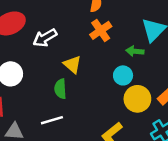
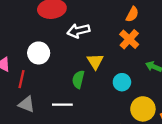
orange cross: (101, 30) -> (129, 39), turned -30
cyan circle: (123, 75) -> (122, 82), moved

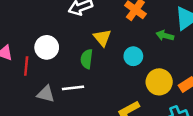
white circle: (39, 53) -> (47, 47), moved
gray triangle: (26, 104) -> (46, 94), moved

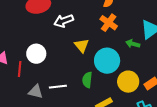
cyan circle: (133, 56) -> (107, 61), size x1.6
green semicircle: (87, 59) -> (87, 80), moved

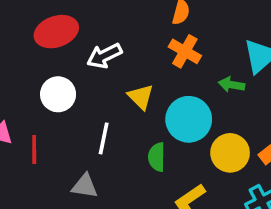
white circle: (36, 54) -> (58, 94), moved
white line: (58, 87) -> (104, 138), moved, turned -66
gray triangle: (36, 92) -> (85, 186), moved

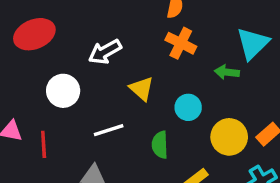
red ellipse: (56, 32) -> (34, 34), moved
cyan circle: (189, 119) -> (188, 107), size x0.6
white line: (104, 138) -> (109, 130), turned 64

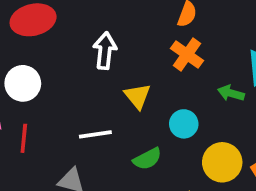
white arrow: (105, 52) -> (105, 51), turned 116
white circle: (63, 91) -> (23, 83), moved
green semicircle: (160, 145) -> (147, 159), turned -124

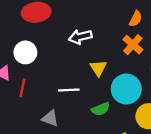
white arrow: (105, 51) -> (80, 37), turned -115
cyan circle: (184, 124) -> (126, 89), size x1.6

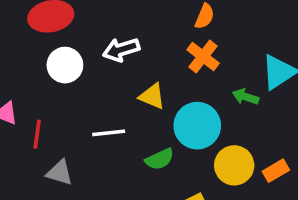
white circle: (25, 52) -> (65, 65), moved
yellow triangle: (98, 68) -> (152, 96), turned -30
gray triangle: (50, 118) -> (60, 173), moved

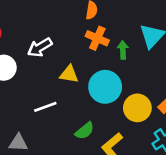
green arrow: (245, 97) -> (123, 50), moved, turned 84
green semicircle: (160, 159) -> (85, 131), moved

